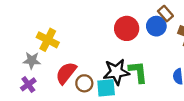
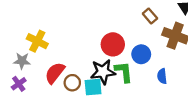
blue circle: (156, 26) -> (141, 54), moved
red circle: (127, 28) -> (113, 44), moved

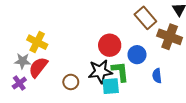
brown rectangle: (150, 16) -> (145, 18), size x1.5
red semicircle: (55, 73) -> (38, 67), moved
cyan square: (93, 87) -> (111, 86), moved

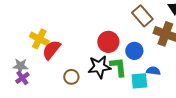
gray star: (22, 61) -> (20, 66), moved
red semicircle: (38, 67) -> (51, 50), moved
blue semicircle: (157, 76) -> (153, 71), turned 104
cyan square: (111, 86) -> (139, 81), moved

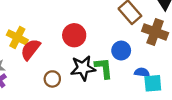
red circle: (108, 42) -> (74, 35), moved
cyan square: (139, 81) -> (153, 83), moved

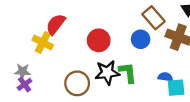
red semicircle: (30, 49) -> (56, 24), moved
blue circle: (121, 51) -> (141, 39), moved
brown circle: (52, 79) -> (77, 83), size x1.5

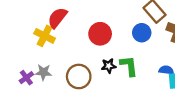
gray star: (22, 72) -> (43, 72), moved
black star: (107, 73) -> (109, 66), size x0.6

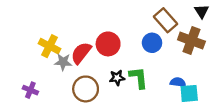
red semicircle: (57, 18) -> (81, 53), moved
gray star: (43, 72) -> (63, 62), moved
purple cross: (26, 78) -> (30, 90), turned -32

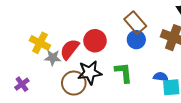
brown rectangle: (166, 20) -> (135, 23), moved
black star: (117, 78) -> (90, 72), moved, size x1.6
purple cross: (30, 90) -> (22, 84), turned 32

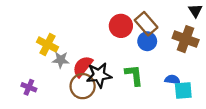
red circle: (95, 41) -> (121, 26), moved
red semicircle: (70, 49) -> (83, 66), moved
purple cross: (22, 84) -> (29, 87), turned -32

